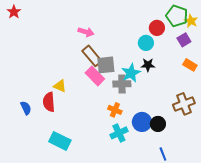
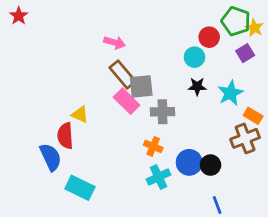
orange rectangle: (190, 65) -> (253, 116), moved
cyan star: (131, 73) -> (230, 93), moved
blue semicircle: (26, 108) -> (51, 157), moved, size x1.5

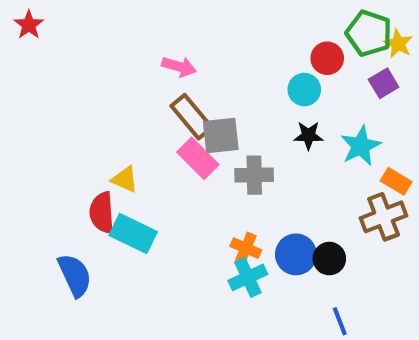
orange cross: (153, 146) -> (246, 248), moved
blue semicircle: (51, 157) -> (75, 275), moved
cyan rectangle: (80, 188) -> (133, 234), moved

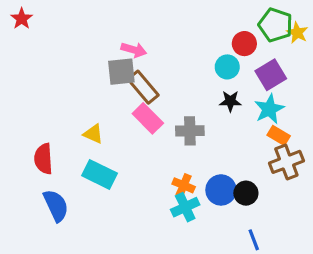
purple square: (384, 83) -> (271, 75), moved, size x1.4
gray square: (221, 135) -> (121, 72), moved
orange rectangle: (396, 181) -> (279, 135), moved
red semicircle: (102, 213) -> (43, 159), moved

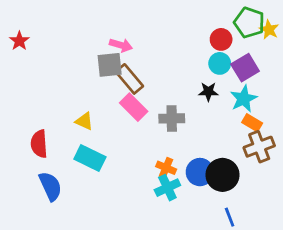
red star: (22, 19) -> (19, 41), moved
cyan circle: (227, 67) -> (220, 63), moved
black circle: (246, 193) -> (222, 175), size x1.5

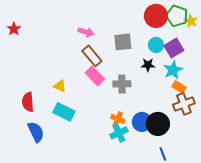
red circle: (221, 39) -> (156, 16), moved, size x1.5
gray square: (110, 65) -> (123, 42), moved

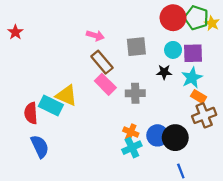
purple square: (174, 48) -> (193, 53), turned 30
yellow triangle: (60, 86) -> (66, 95), size x1.5
cyan rectangle: (64, 112) -> (51, 105), moved

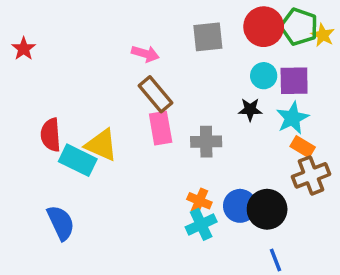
gray square: (136, 47) -> (208, 37), moved
pink rectangle: (105, 84) -> (161, 128), turned 35
red semicircle: (31, 113) -> (51, 135), moved

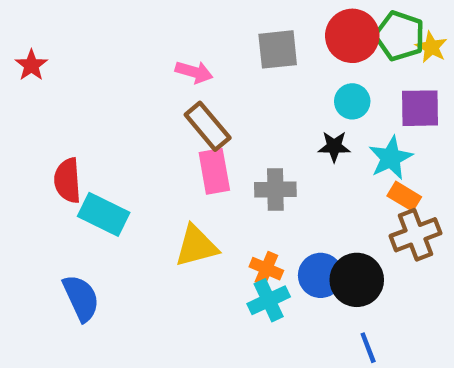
purple square: (294, 81) -> (420, 108), moved
yellow triangle: (101, 145) -> (196, 246), moved, turned -39

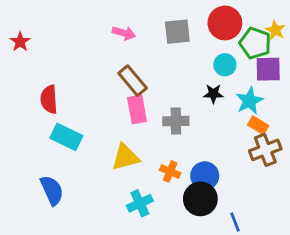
green pentagon: (400, 36) -> (255, 43), moved
pink arrow: (194, 72) -> (124, 33), moved
red semicircle: (67, 180) -> (49, 99), moved
black circle: (357, 280) -> (200, 199), moved
cyan cross: (269, 300) -> (140, 203), moved

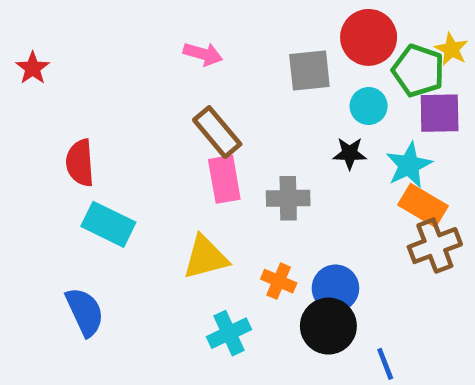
gray square: (177, 32) -> (309, 71), moved
orange rectangle: (258, 125) -> (423, 205), size x1.4

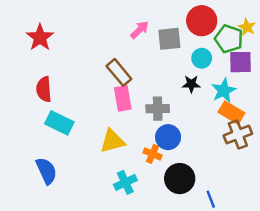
pink arrow: (203, 54) -> (140, 30), moved, turned -60
red star: (33, 68) -> (40, 38), moved, size x1.5
blue circle: (335, 288) -> (168, 137), moved

